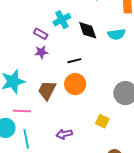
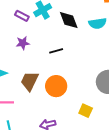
purple rectangle: (41, 34) -> (22, 16), moved
orange circle: (75, 84) -> (56, 86), moved

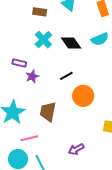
purple rectangle: (22, 16) -> (19, 63), moved
orange circle: (56, 86) -> (83, 96), moved

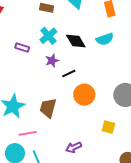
purple rectangle: (19, 63) -> (22, 48), moved
purple star: (32, 76) -> (52, 61), moved

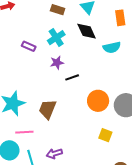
black diamond: (76, 41) -> (87, 31), moved
orange circle: (84, 95) -> (98, 101), moved
purple arrow: (74, 147) -> (54, 154), moved

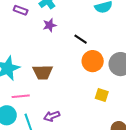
black line: (72, 77) -> (81, 39), moved, turned 56
brown trapezoid: (48, 109) -> (43, 72), turned -110

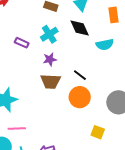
orange circle: (93, 61) -> (80, 97), moved
brown trapezoid: (43, 72) -> (51, 81), moved

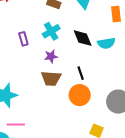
black diamond: (80, 28) -> (83, 38), moved
purple rectangle: (22, 43) -> (23, 39), turned 48
black line: (80, 75) -> (81, 73), turned 32

